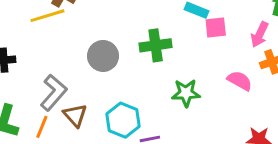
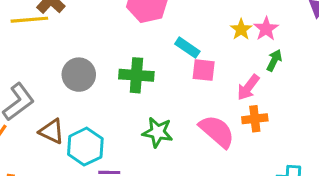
pink semicircle: (240, 81) -> (217, 131), size x1.4
brown triangle: (75, 115) -> (52, 131), moved, turned -35

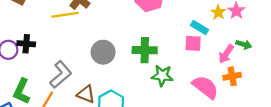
cyan rectangle: (187, 48) -> (199, 27), moved
green arrow: (274, 60) -> (244, 44), moved, turned 84
green star: (158, 132) -> (162, 76), moved

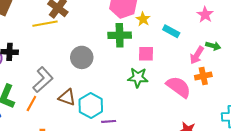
yellow star: (218, 12) -> (143, 19), moved
pink square: (193, 43) -> (146, 54), moved
green cross: (145, 50) -> (120, 35), moved

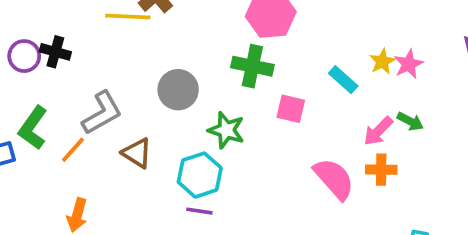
yellow star: (143, 19) -> (382, 62), moved
green star: (138, 78) -> (226, 130), moved
cyan hexagon: (91, 106) -> (200, 175), moved

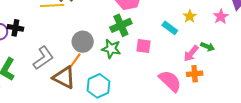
pink star: (409, 64) -> (221, 16), moved
green cross: (252, 66) -> (121, 25), turned -30
green star: (226, 130) -> (111, 49), moved
orange line: (73, 150) -> (75, 60), moved
brown triangle: (137, 153) -> (64, 77), size x1.4

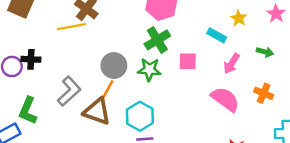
pink arrow: (191, 53) -> (232, 64), moved
orange cross: (195, 74) -> (264, 93), moved, turned 35

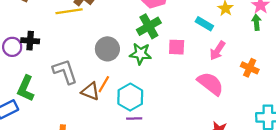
green arrow: (265, 52) -> (256, 22), moved, turned -112
orange line: (108, 89) -> (104, 84), moved
gray L-shape: (69, 91) -> (65, 72), turned -68
orange cross: (264, 93) -> (250, 68), moved
brown triangle: (97, 111) -> (90, 91), size x0.7

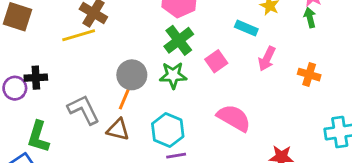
pink square: (177, 47) -> (216, 61), turned -30
orange line: (104, 84) -> (124, 99), moved
pink semicircle: (210, 84) -> (234, 118), moved

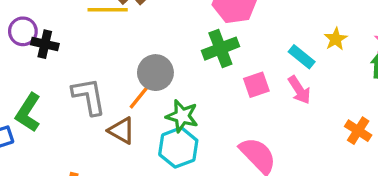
pink arrow: (267, 59) -> (299, 90), moved, turned -75
green star: (173, 75) -> (182, 116), moved
purple circle: (15, 88) -> (23, 31), moved

